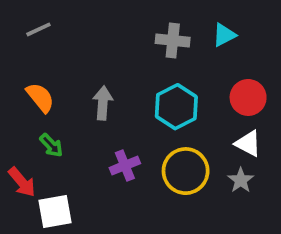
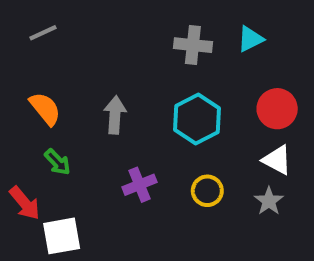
yellow circle: (186, 171) -> (207, 191), size x0.6

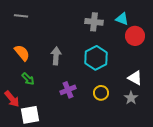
gray line: (43, 33) -> (21, 16), turned 32
cyan triangle: (250, 39) -> (122, 19), turned 48
red circle: (277, 109) -> (135, 36), moved

